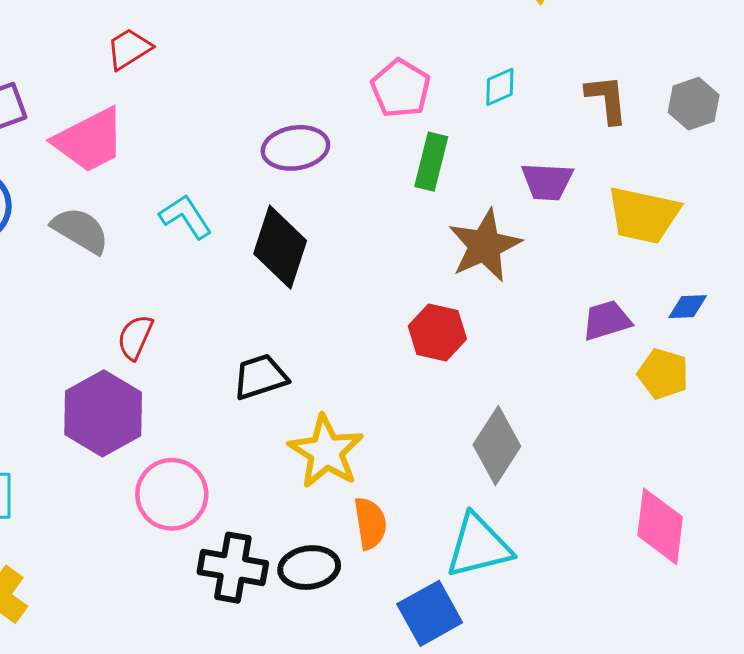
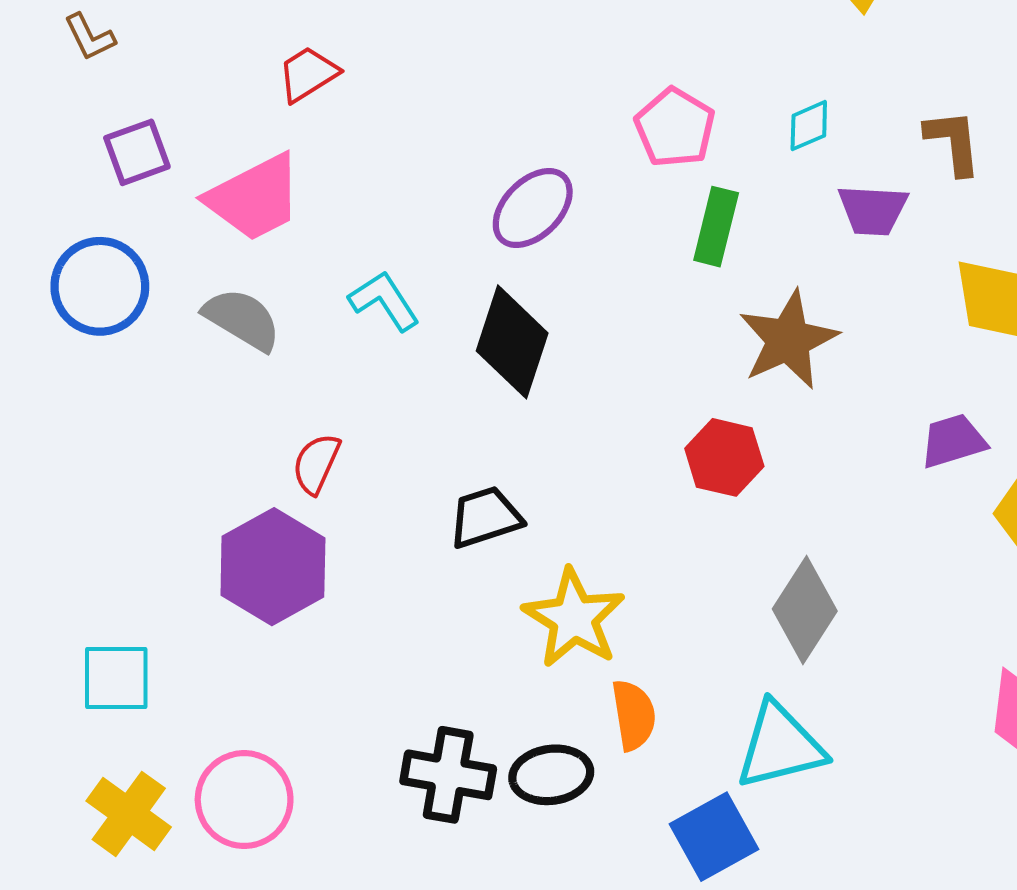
purple ellipse: (295, 148) -> (533, 208), turned -36
purple trapezoid: (547, 181) -> (873, 210), moved
pink circle: (172, 494) -> (244, 800), moved

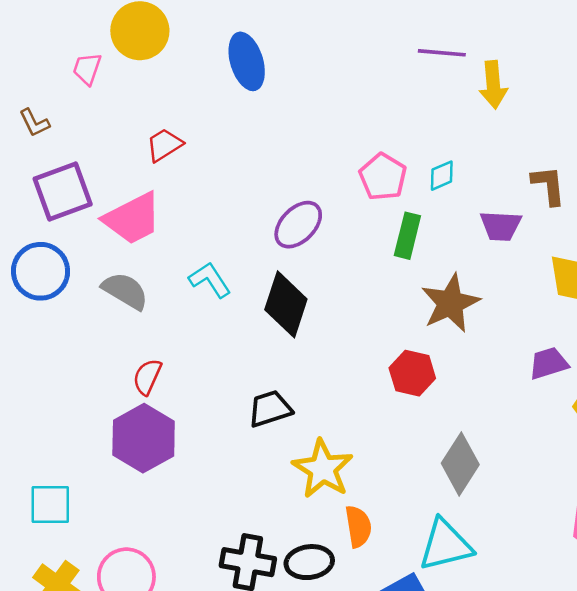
cyan diamond: (809, 126) -> (442, 176), moved
purple square: (137, 152) -> (63, 191), size x1.5
red semicircle: (316, 464) -> (147, 377), moved

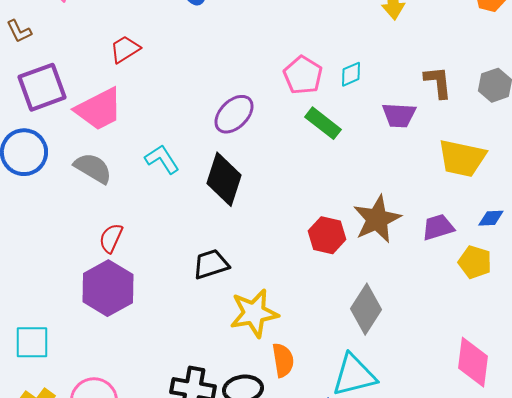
green rectangle: (407, 236) -> (323, 123), turned -66
brown star: (450, 303) -> (377, 219), moved
yellow star: (323, 469) -> (254, 313), turned 30

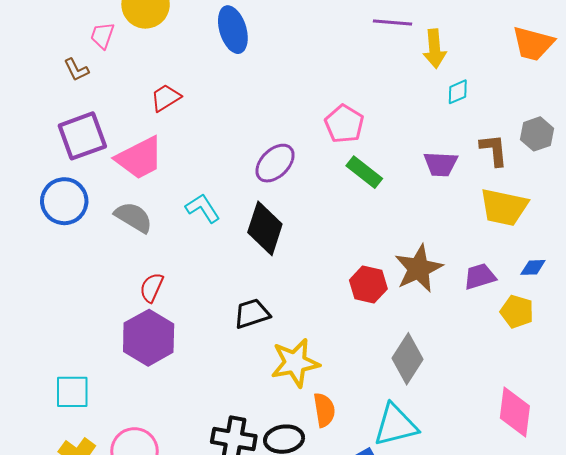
brown L-shape: (19, 31) -> (76, 70), moved
cyan diamond: (351, 74) -> (458, 92), moved
brown L-shape: (438, 82) -> (494, 150), moved

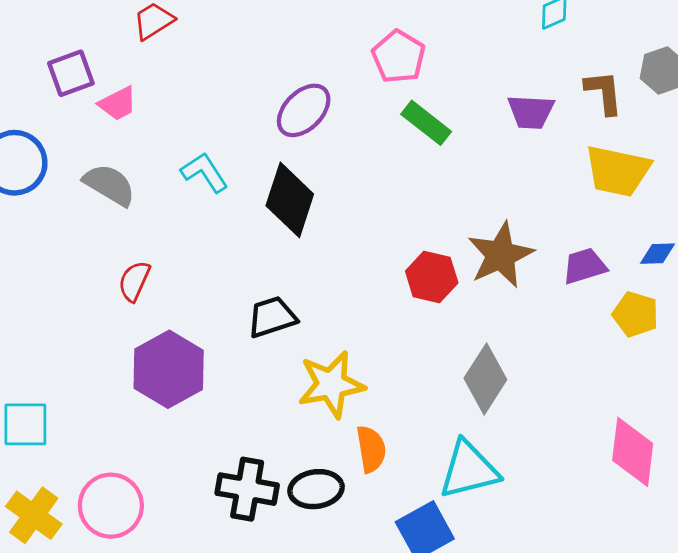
purple square: (82, 136) -> (71, 73), moved, size x0.7
pink trapezoid: (140, 158) -> (118, 104), size x0.6
purple hexagon: (149, 338) -> (169, 369), moved

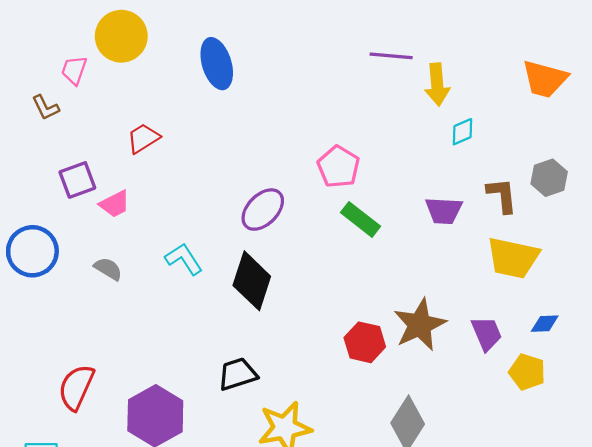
gray semicircle: (109, 185) -> (108, 269), size x0.7
purple trapezoid: (585, 266) -> (487, 334), turned 84
red semicircle: (134, 281) -> (76, 387), moved, size x1.4

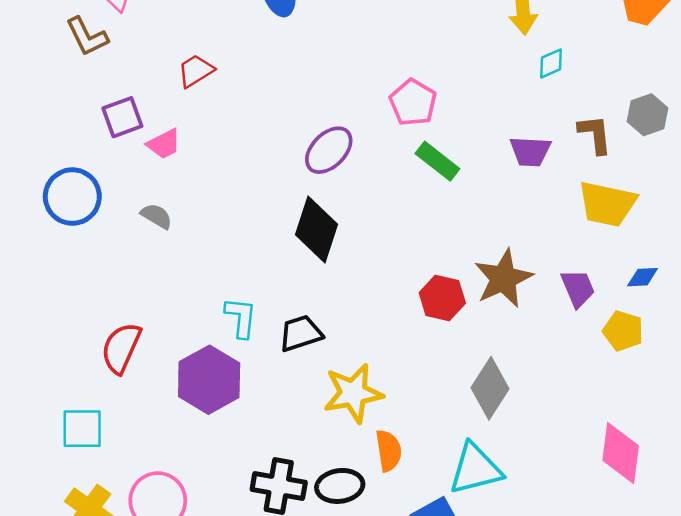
brown L-shape: (46, 108) -> (87, 37), size x1.4
cyan L-shape: (184, 259) -> (241, 317), moved, turned 39

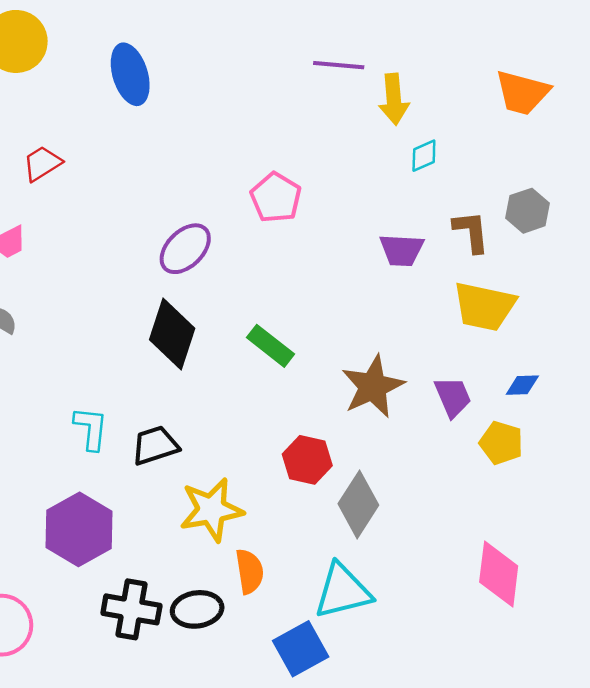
green rectangle: (437, 161) -> (270, 346), moved
red hexagon: (442, 298) -> (307, 460), moved
purple hexagon: (209, 380) -> (79, 529), moved

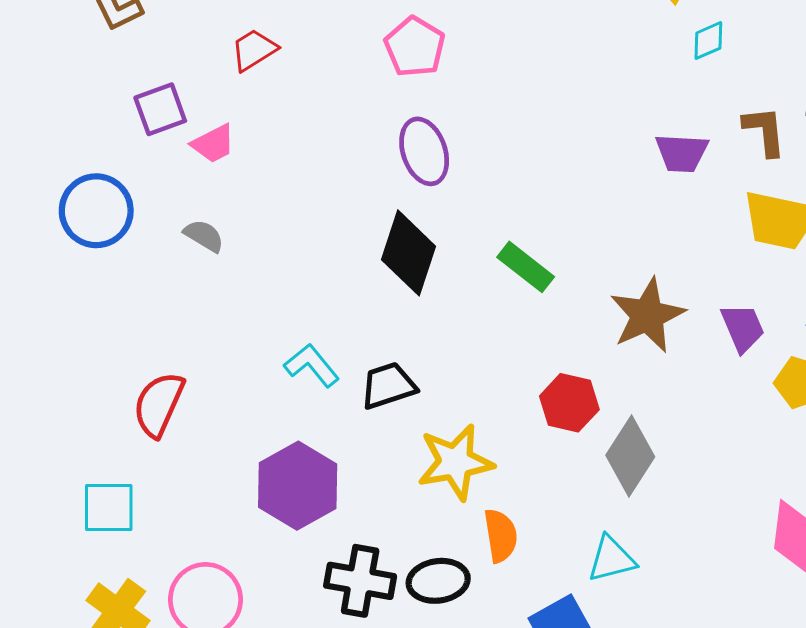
pink pentagon: (276, 198) -> (415, 47), moved
purple ellipse: (185, 249) -> (424, 151), turned -64
cyan L-shape: (91, 428) -> (312, 365), turned -45
cyan triangle: (343, 591) -> (612, 559), size x0.7

